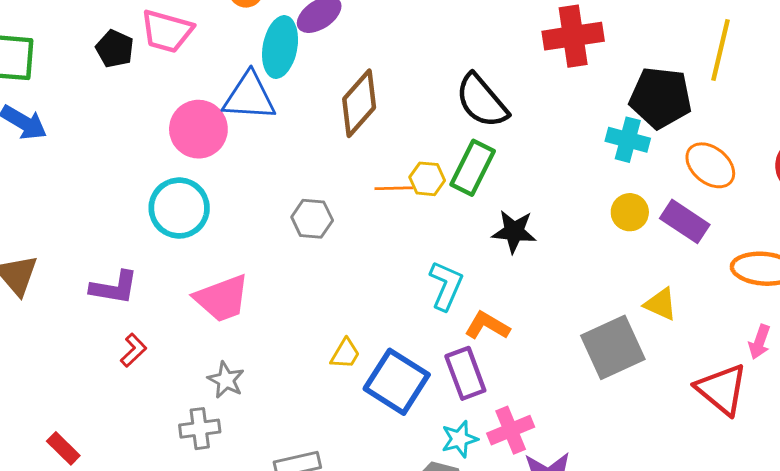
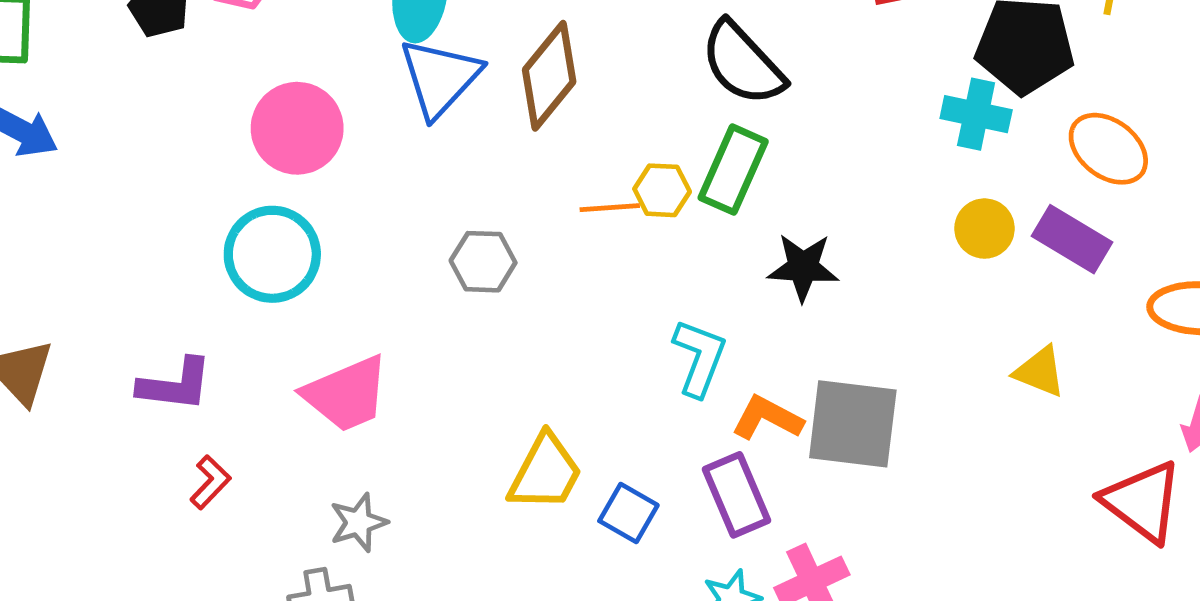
blue triangle: (249, 97) -> (440, 78), moved, turned -48
gray square: (613, 347) -> (853, 424), moved, turned 34
yellow trapezoid: (345, 354) -> (545, 473), size x1.6
gray star: (226, 380) -> (358, 523), turned 30
blue square: (397, 382) -> (628, 513), size x0.6

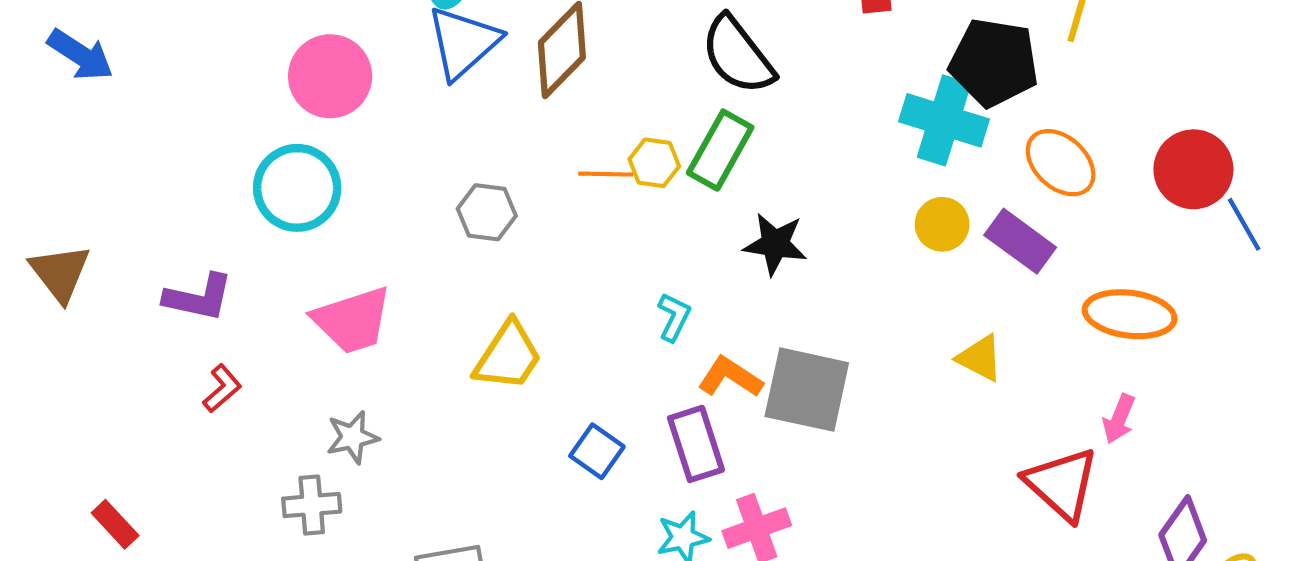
cyan cross: (976, 114) -> (944, 120), size x1.4
cyan L-shape: (699, 358) -> (674, 317), size x0.7
yellow trapezoid: (545, 473) -> (508, 356), moved

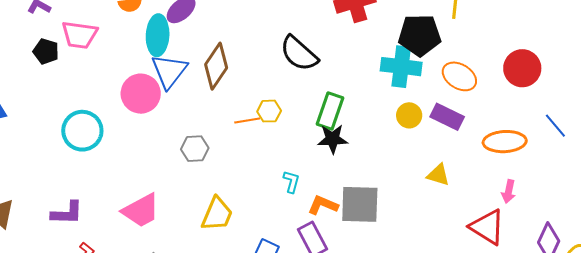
pink circle: (330, 76) -> (141, 94), moved
green rectangle: (720, 150) -> (330, 111), moved
cyan circle: (297, 188) -> (82, 131), moved
blue line: (1244, 224) -> (555, 126), moved

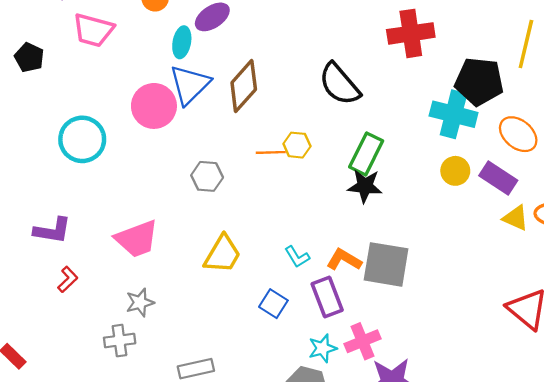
cyan ellipse: (158, 35) -> (182, 42), size x0.7
black pentagon: (46, 51) -> (29, 57), moved
yellow triangle: (438, 175) -> (516, 218), moved
cyan L-shape: (291, 182) -> (297, 257), moved, turned 125

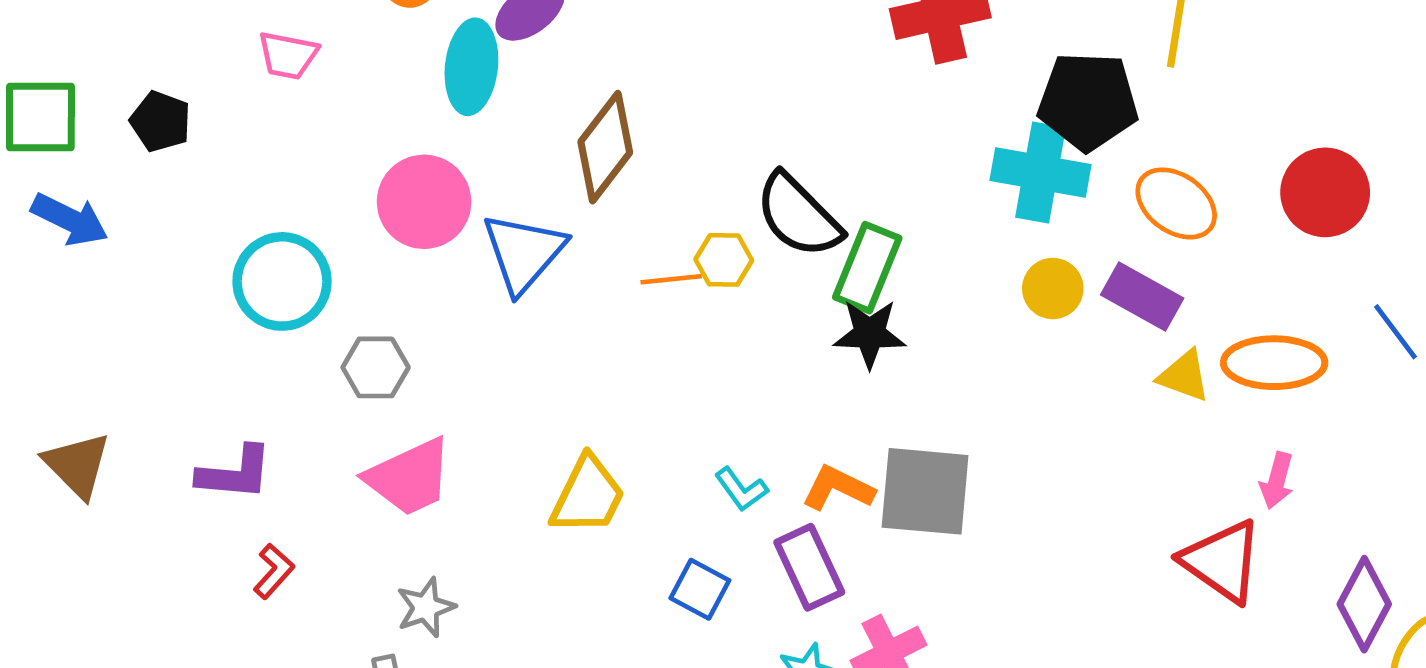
pink trapezoid: (93, 30) -> (288, 55), size x0.7
cyan ellipse: (182, 42) -> (471, 67), size x1.4
black semicircle: (339, 84) -> (798, 216), moved
blue triangle: (190, 85) -> (524, 253), moved
gray hexagon: (207, 176) -> (376, 367), moved

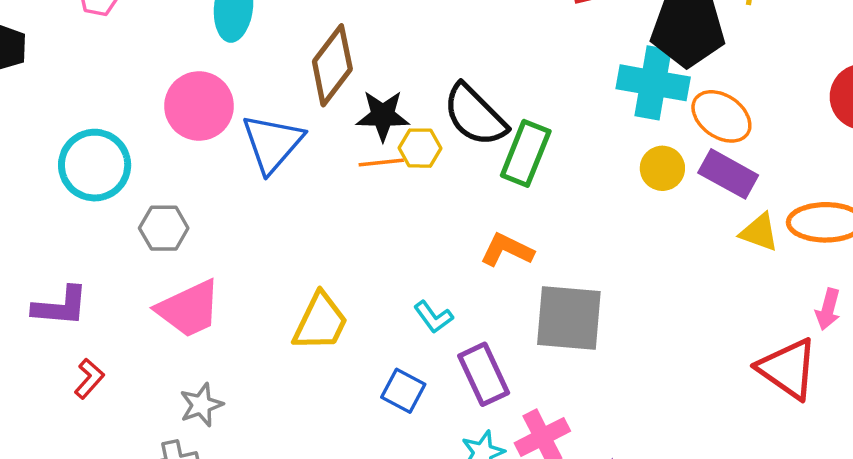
orange ellipse: (1176, 203) -> (721, 116), moved
black star: (870, 334) -> (383, 116), moved
orange L-shape: (838, 488) -> (507, 250), moved

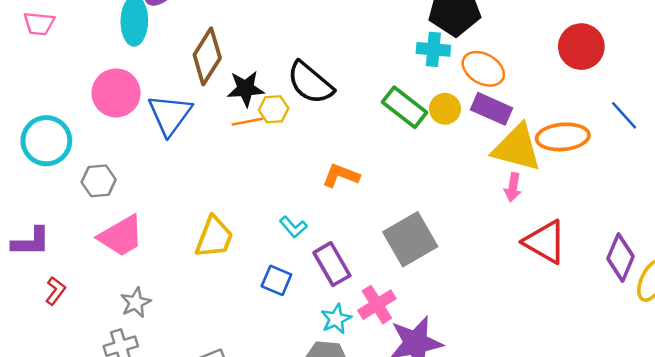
cyan cross: (653, 83) -> (433, 49), size x0.7
green rectangle: (526, 153) -> (405, 107), moved, turned -69
yellow triangle: (759, 232) -> (517, 148), size x1.8
pink arrow: (828, 309) -> (513, 187), moved
gray square: (569, 318) -> (410, 239), moved, turned -30

